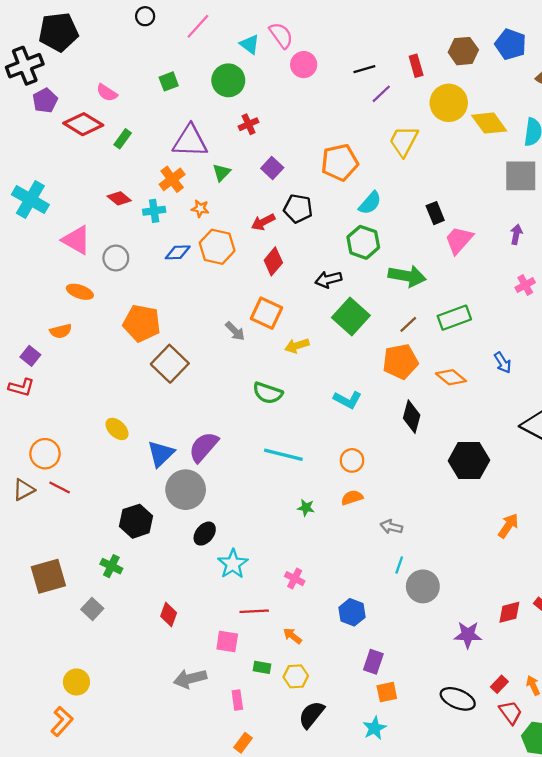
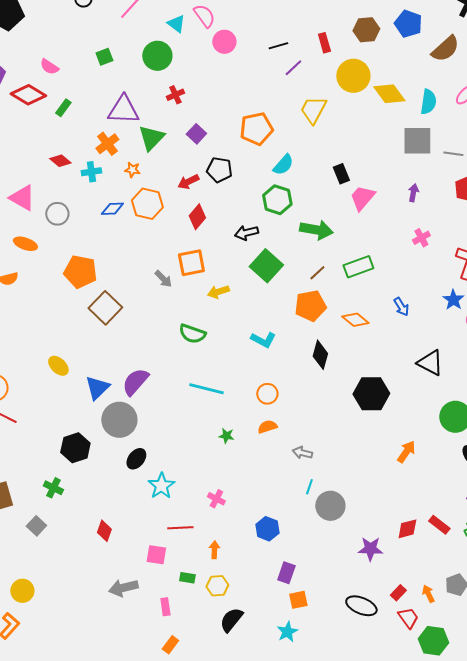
green triangle: (222, 173) -> (151, 138), size x1.6
orange square: (267, 313) -> (191, 263), turned -36
orange arrow: (292, 636) -> (214, 550), turned 54

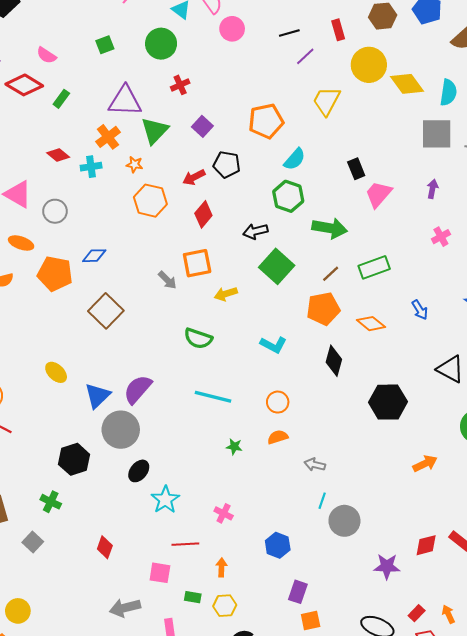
blue diamond: (112, 209) -> (94, 256), moved
orange pentagon: (80, 272) -> (55, 274), moved
orange arrow: (406, 452) -> (425, 464), turned 30

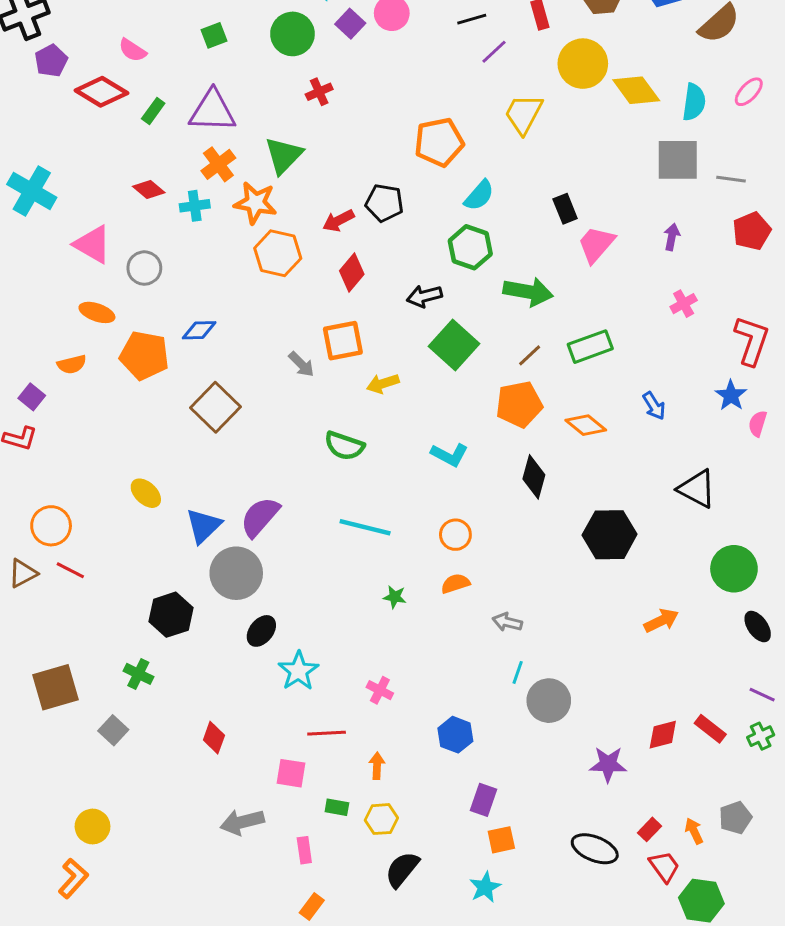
purple triangle: (125, 101) -> (212, 111), moved
purple square: (202, 126) -> (350, 24), moved
orange star: (135, 165) -> (255, 203), size x1.8

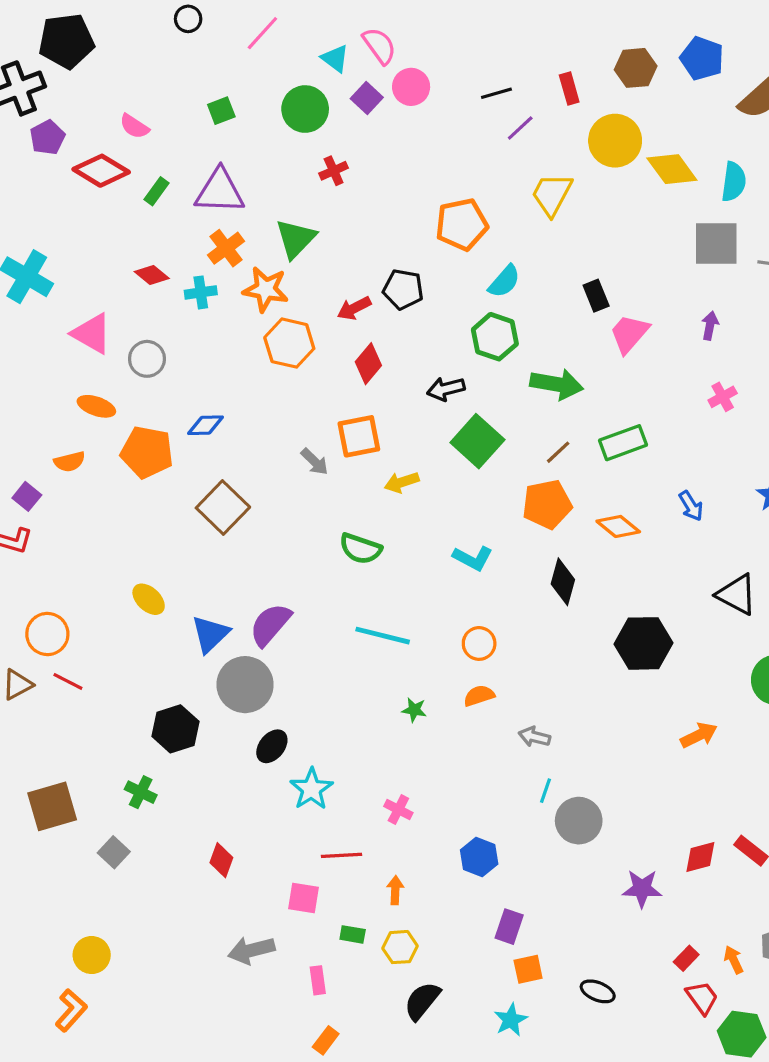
black ellipse: (595, 849) -> (598, 991), moved, size x0.7

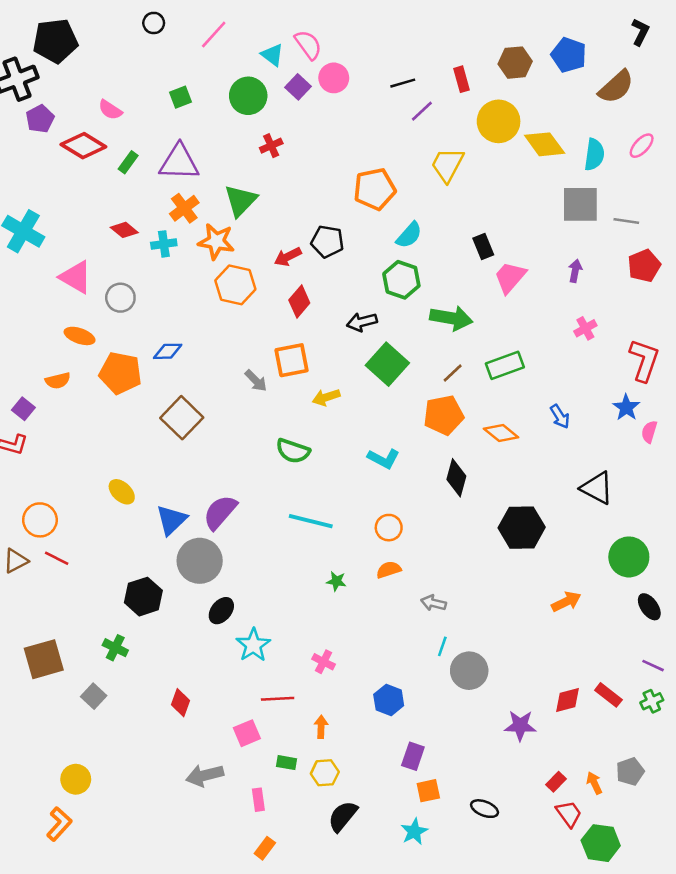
pink square: (304, 898) -> (247, 733), turned -32

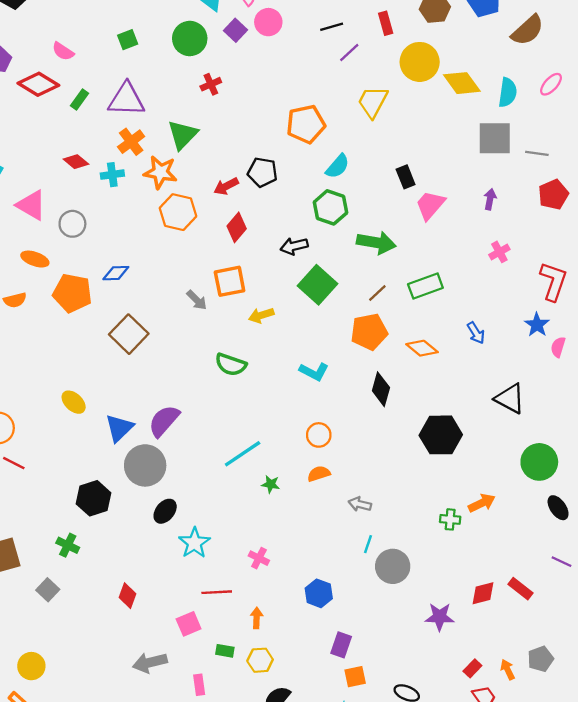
cyan line: (311, 521) -> (243, 454), moved, turned -48
green cross: (652, 701) -> (450, 519), moved, turned 30

